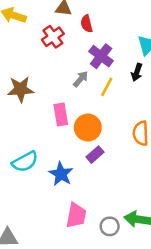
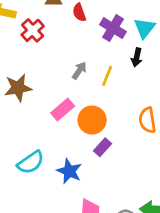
red cross: (53, 37) -> (33, 30), moved
purple cross: (101, 56) -> (113, 28), moved
pink rectangle: (61, 114) -> (63, 109), turned 65

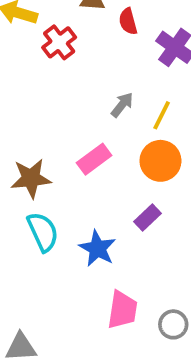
brown star: (18, 88) -> (31, 178), moved
orange circle: (92, 120) -> (160, 161), moved
cyan semicircle: (31, 162) -> (43, 232), turned -84

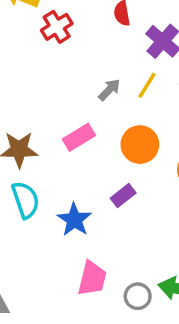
yellow line: (162, 115) -> (147, 85), moved

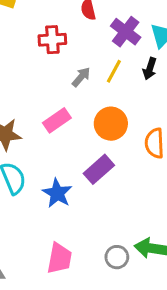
red cross: (57, 27) -> (52, 40), moved, turned 32
purple rectangle: (123, 196) -> (99, 169), size x1.4
pink trapezoid: (92, 278) -> (60, 258), moved

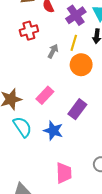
purple cross: (126, 32) -> (76, 15), turned 30
pink rectangle: (57, 120) -> (45, 95), moved
orange circle: (111, 124) -> (81, 65), moved

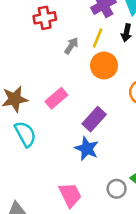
blue star: (53, 131) -> (87, 149), moved
pink trapezoid: (64, 173) -> (70, 195), turned -30

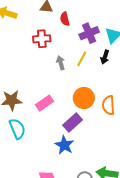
gray arrow: (71, 46) -> (61, 63), turned -56
orange circle: (104, 65) -> (84, 98), moved

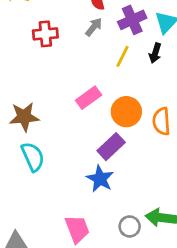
red cross: (42, 39) -> (45, 34), moved
gray arrow: (61, 63) -> (94, 27), moved, turned 56
pink rectangle: (45, 103) -> (89, 98), moved

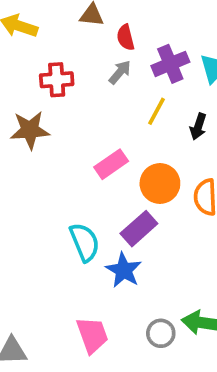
black arrow: (155, 53) -> (198, 127), moved
brown star: (24, 117) -> (30, 130), moved
cyan semicircle: (33, 157) -> (85, 242), moved

